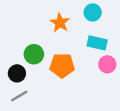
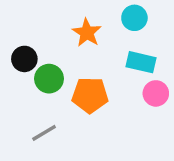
black circle: (17, 73) -> (24, 59), moved
gray line: (19, 96) -> (44, 133), moved

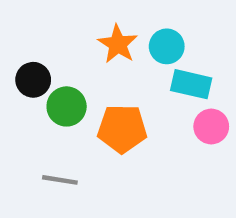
cyan circle: (134, 18) -> (167, 46), moved
gray line: (44, 133) -> (60, 180), turned 40

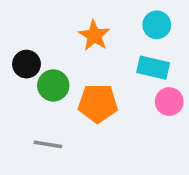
cyan circle: (167, 46) -> (157, 25), moved

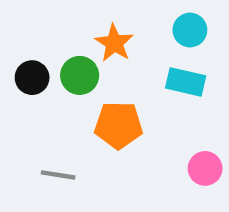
green circle: (53, 85) -> (80, 75), moved
pink circle: (169, 102) -> (205, 168), moved

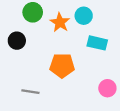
cyan circle: (190, 30) -> (84, 16), moved
green circle: (80, 75) -> (33, 12), moved

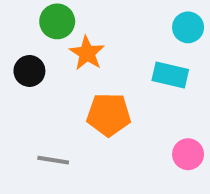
cyan circle: (84, 16) -> (188, 27), moved
orange star: (60, 23) -> (87, 53), moved

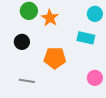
orange star: (87, 53) -> (50, 18), moved
black circle: (29, 71) -> (22, 42), moved

